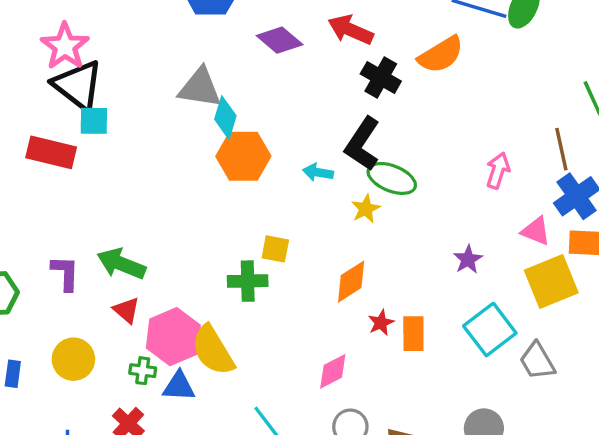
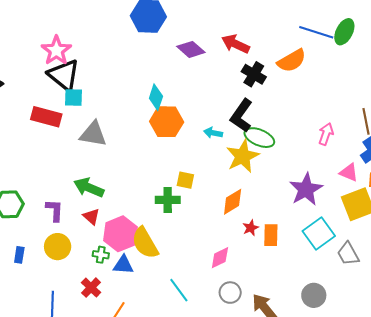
gray triangle: (200, 88) -> (93, 134), moved
yellow star: (366, 209) -> (243, 156), size x1.8
purple star: (468, 259) -> (306, 189), size x1.8
purple L-shape: (65, 273) -> (55, 210), moved

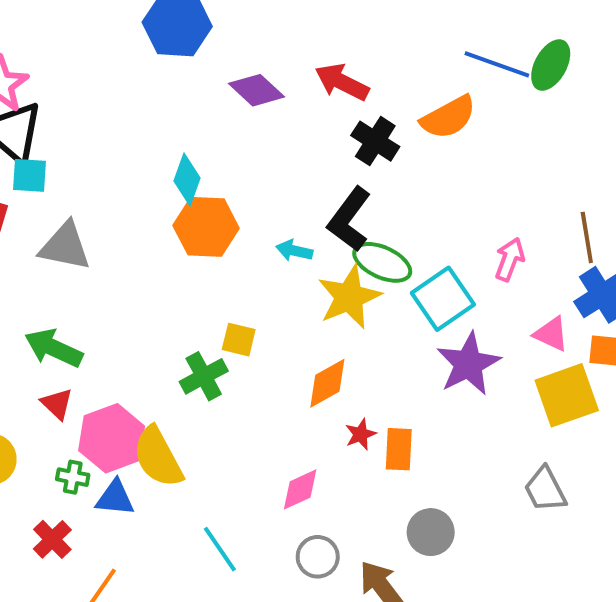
green cross: (168, 200) -> (204, 376), turned -30
cyan square: (319, 233) -> (443, 299), moved
gray circle: (314, 295) -> (431, 532), moved

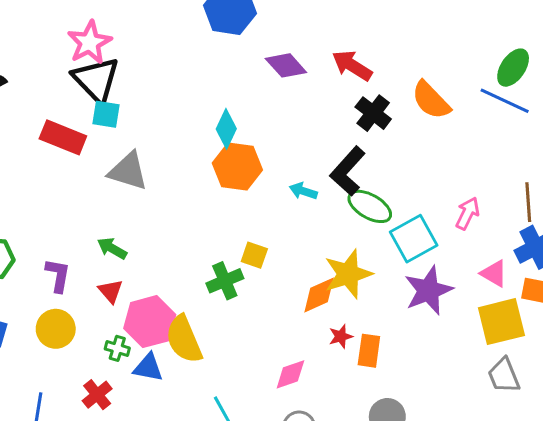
blue line: (497, 64) -> (505, 101), moved
orange semicircle: (448, 117) -> (431, 100), turned 69
yellow star: (349, 297) -> (348, 274), moved
green arrow: (54, 348) -> (112, 248), size x0.7
gray trapezoid: (545, 489) -> (504, 376), moved

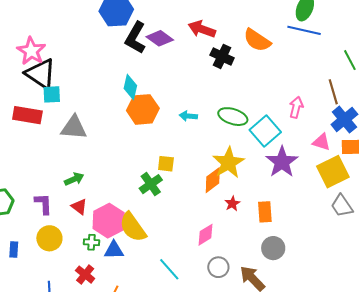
black L-shape: (348, 171) -> (135, 38), moved
green arrow: (112, 248) -> (74, 179), turned 138
orange rectangle: (369, 351) -> (265, 212), moved

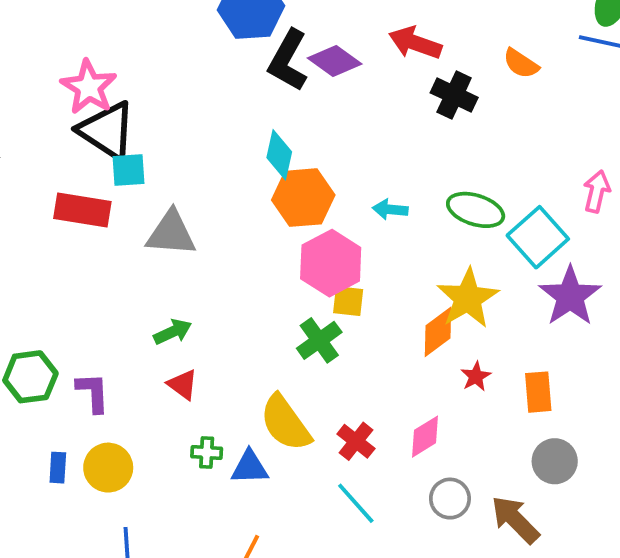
orange semicircle: (257, 40) -> (521, 64), size x0.7
purple L-shape: (43, 204) -> (93, 392), moved
pink hexagon: (109, 221) -> (331, 263), moved
yellow circle: (49, 238) -> (108, 468), moved
red cross: (85, 275) -> (356, 441), moved

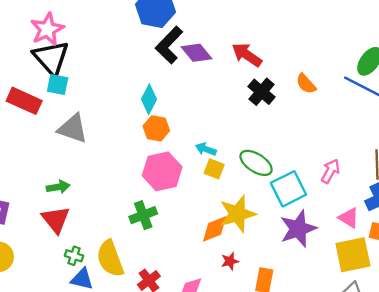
orange hexagon: (303, 198) -> (156, 128), size x0.7
yellow square: (348, 301) -> (214, 169), moved
red triangle: (183, 385) -> (56, 220), size x1.5
green cross: (207, 453) -> (74, 256), moved

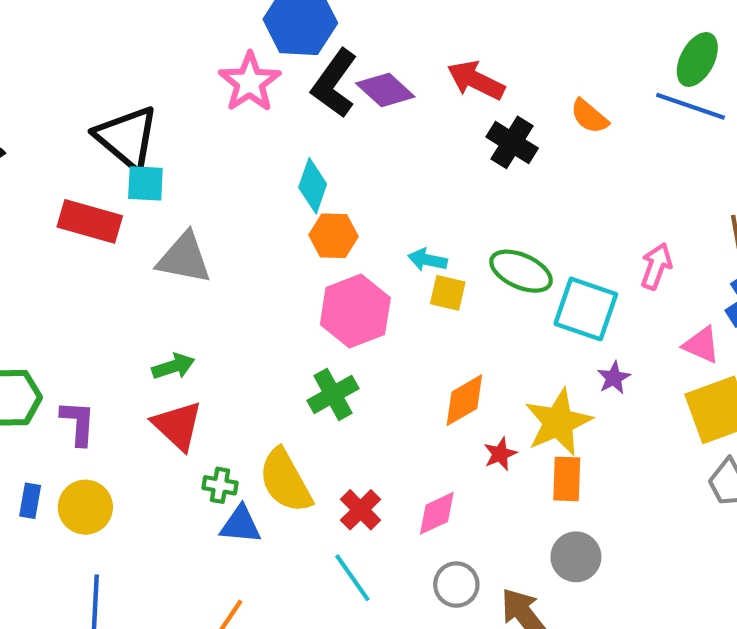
pink star: (47, 29) -> (250, 82), moved
cyan square: (288, 189) -> (586, 309), turned -36
yellow star: (237, 214) -> (558, 422), moved
purple star: (298, 229) -> (614, 378), size x0.5

